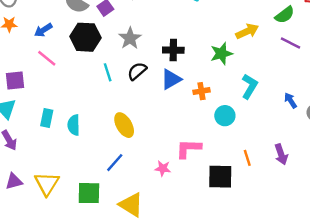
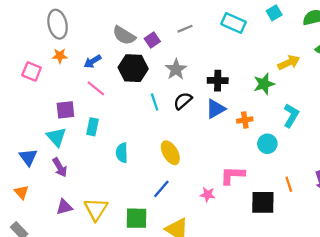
cyan rectangle: (47, 118) -> (93, 127), moved

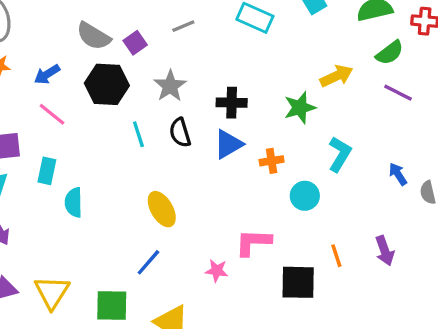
black semicircle: (183, 101) -> (180, 133), turned -66
cyan semicircle: (122, 153) -> (74, 202), moved

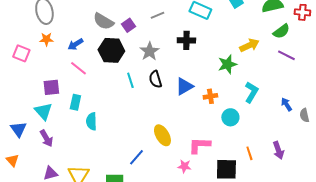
black cross: (232, 103) -> (186, 40), moved
yellow ellipse: (162, 209) -> (162, 135), moved
pink star: (217, 271) -> (184, 166), moved

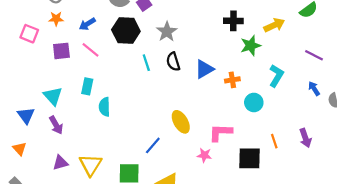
black cross: (186, 40) -> (233, 21), moved
purple line: (286, 55) -> (314, 55), moved
purple square: (51, 87) -> (61, 51), moved

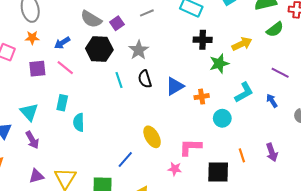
cyan L-shape: (276, 76) -> (244, 92), turned 30
blue arrow: (314, 89) -> (272, 101), moved

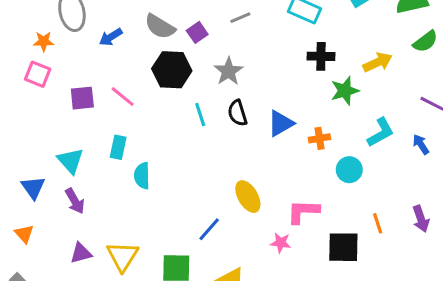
orange star: (32, 38) -> (44, 41), moved
blue arrow: (62, 43) -> (111, 37), moved

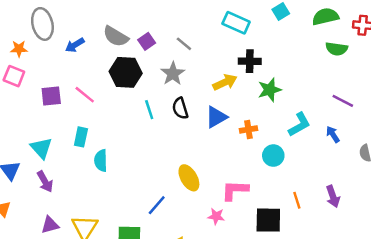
gray line: (240, 18) -> (184, 44), moved, turned 63
green semicircle: (425, 41) -> (337, 49), turned 45
yellow arrow: (378, 62) -> (225, 82), moved

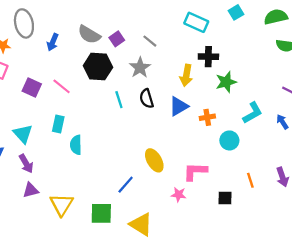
blue arrow: (75, 45) -> (53, 42), turned -35
yellow arrow: (225, 82) -> (186, 75), turned 125
purple square: (51, 96) -> (32, 87), turned 30
black square: (268, 220) -> (225, 198), size x0.6
purple triangle: (50, 225) -> (31, 190), moved

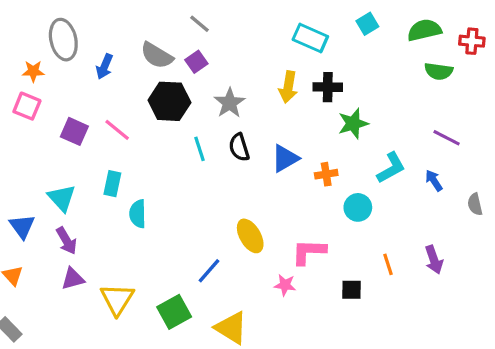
gray line: (150, 41) -> (200, 24), moved
yellow arrow: (186, 75) -> (288, 87), moved
green square: (101, 213) -> (174, 312), turned -30

